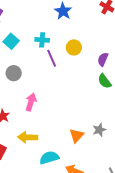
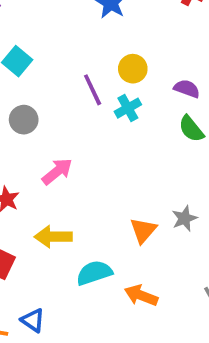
cyan cross: (42, 40) -> (128, 108), moved, turned -32
purple semicircle: (103, 59) -> (187, 89), turned 88
pink arrow: (31, 102) -> (57, 171), turned 36

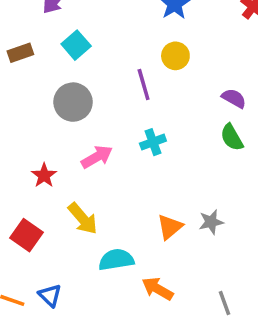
yellow circle: (133, 69) -> (175, 56), moved
cyan cross: (128, 108) -> (153, 142), moved
gray circle: (24, 120) -> (73, 102), size x1.4
yellow arrow: (53, 237) -> (83, 219), turned -140

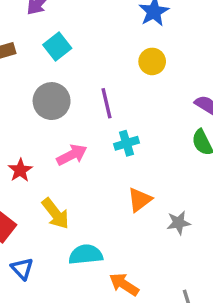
purple line: (144, 84) -> (106, 103), moved
orange triangle: (170, 227) -> (140, 200), moved
blue triangle: (50, 295) -> (22, 269), moved

